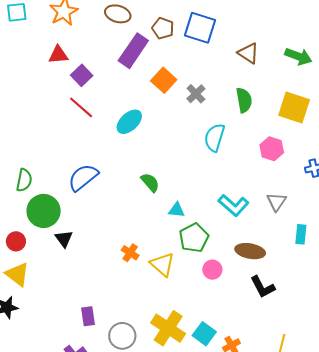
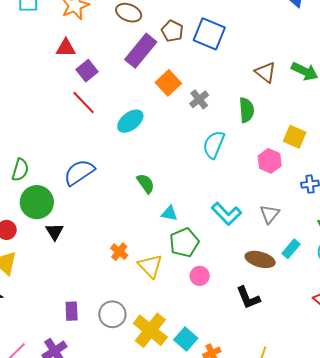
brown triangle: (248, 53) -> (265, 72), moved
yellow square: (294, 107) -> (295, 137), moved, size x0.7
cyan rectangle: (301, 234) -> (291, 249), turned 30
brown ellipse: (250, 251) -> (260, 259), moved
gray circle: (122, 336) -> (112, 314), moved

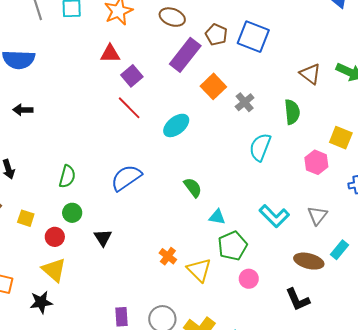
green circle: (37, 202) -> (72, 213), moved, size x0.6

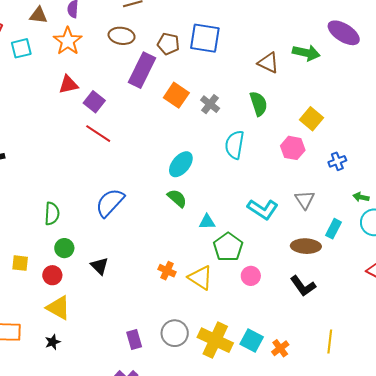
cyan ellipse: (176, 125) -> (181, 164), moved
yellow square: (341, 138) -> (311, 119), turned 30
black star: (41, 302) -> (53, 342), size x0.7

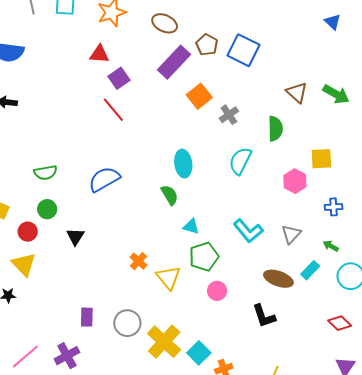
yellow square: (311, 119) -> (321, 159), turned 30
cyan ellipse: (181, 164) -> (183, 164), turned -64
green arrow: (361, 197) -> (331, 246), moved
green semicircle: (52, 214) -> (45, 173), turned 60

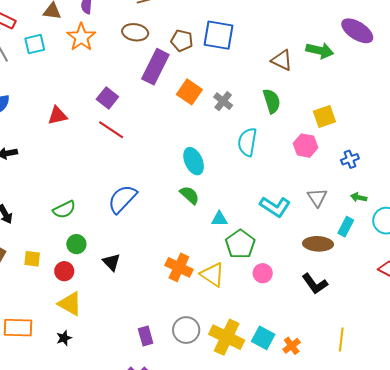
red triangle: (99, 54) -> (57, 116), moved
orange cross: (139, 261) -> (179, 267), size x1.5

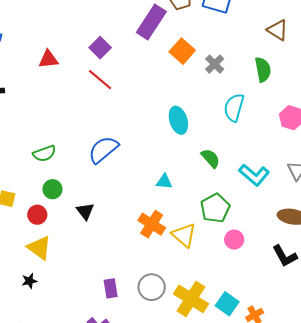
green semicircle: (189, 195) -> (211, 158), moved
cyan triangle: (219, 219) -> (164, 182), moved

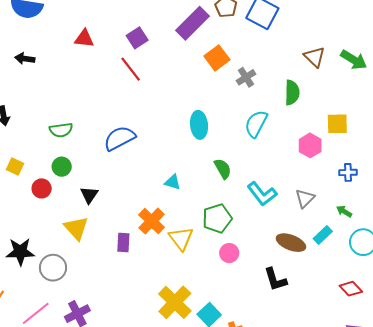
yellow triangle: (39, 248) -> (76, 228), moved
black star: (29, 281) -> (20, 252), size x1.8
gray circle: (152, 287) -> (53, 268), moved
purple rectangle: (111, 288) -> (123, 243), moved

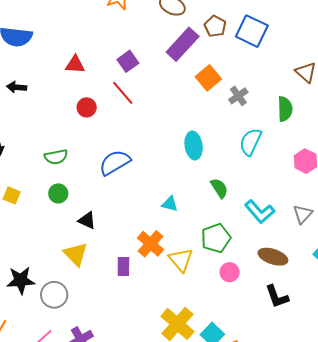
red circle: (42, 188) -> (87, 107), moved
black triangle: (89, 195) -> (87, 220), turned -36
brown ellipse: (291, 243) -> (273, 257), moved

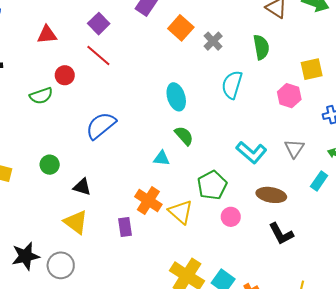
green semicircle: (56, 157) -> (41, 96), moved
green semicircle: (219, 188) -> (184, 136), moved

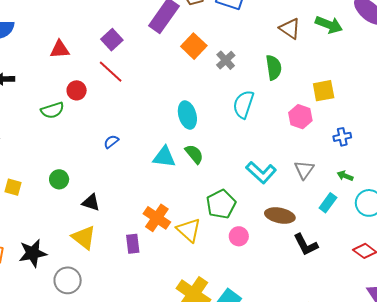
blue semicircle: (101, 126) -> (111, 142), size x0.5
cyan triangle: (162, 158) -> (164, 157), moved, size x1.4
black L-shape: (281, 234) -> (306, 245), moved
black star: (26, 256) -> (33, 253), moved

